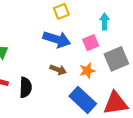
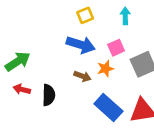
cyan arrow: (105, 22) -> (125, 16), moved
orange star: (87, 71) -> (105, 69), moved

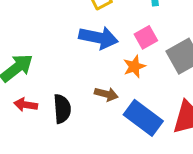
brown arrow: (82, 76) -> (106, 94), moved

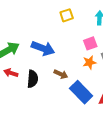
blue arrow: (98, 38) -> (43, 48), moved
orange star: (134, 66) -> (89, 62), moved

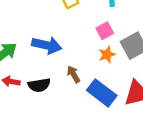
brown arrow: (61, 74) -> (73, 74), turned -136
black semicircle: (33, 79) -> (39, 85), turned 84

